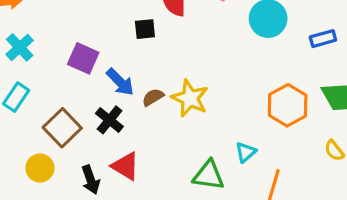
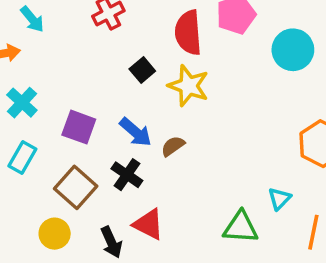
black square: (145, 29) -> (142, 70), moved, turned -30
purple square: (83, 58) -> (79, 127), moved
yellow star: (190, 98) -> (189, 86), moved

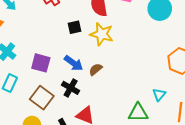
black square: (142, 70) -> (74, 27), turned 32

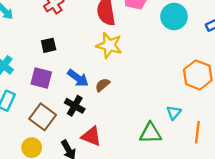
black square: (74, 27) -> (49, 45), moved

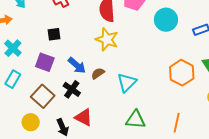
cyan triangle: (174, 113) -> (127, 83), moved, size x1.5

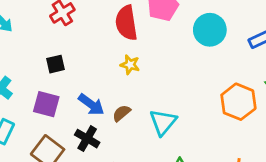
yellow star: (107, 39) -> (130, 65), size x0.6

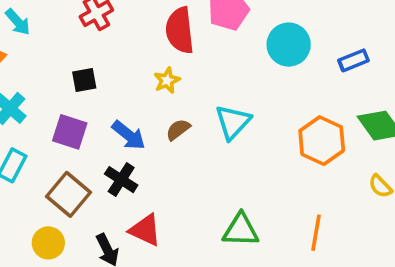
yellow star: (130, 65) -> (167, 80), moved, turned 30
brown semicircle: (122, 113) -> (178, 130), moved
cyan triangle: (163, 122) -> (233, 122), moved

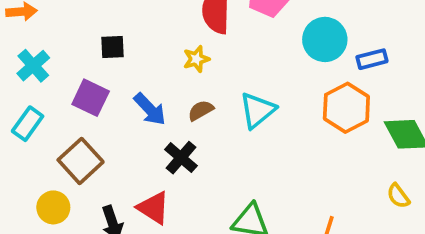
blue rectangle: (354, 60) -> (372, 59), moved
orange hexagon: (322, 141) -> (346, 108), moved
black cross: (121, 180) -> (181, 158), moved

